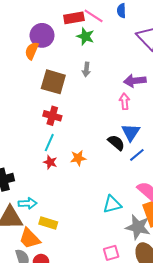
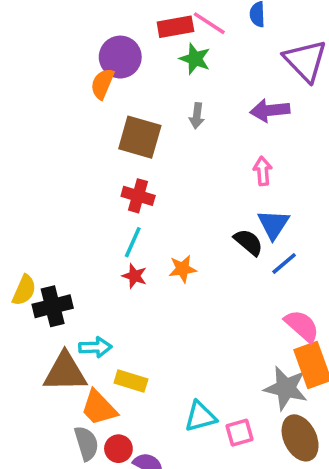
purple arrow: (135, 81) -> (270, 110), moved
cyan triangle: (112, 204) -> (200, 417), moved

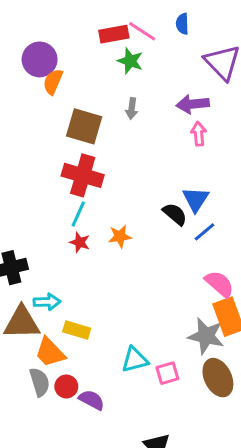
purple circle: (120, 57) -> (40, 59), moved
pink arrow: (263, 171) -> (199, 134), moved
red cross: (138, 196) -> (83, 175), size x1.5

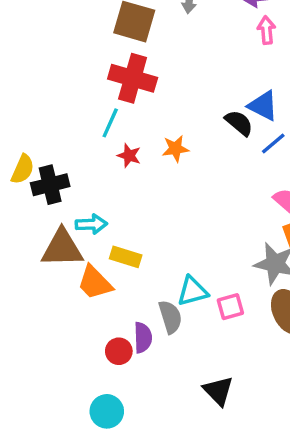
blue triangle: (196, 199) -> (263, 106), turned -36
cyan line: (78, 214) -> (110, 123), moved
gray semicircle: (40, 382) -> (170, 317), moved
red circle: (66, 386) -> (119, 351), moved
purple semicircle: (92, 400) -> (143, 338), turned 60

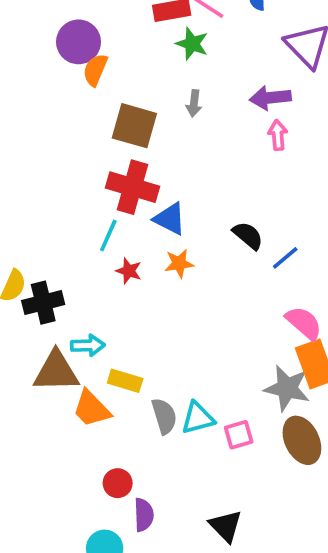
blue triangle: (263, 106) -> (170, 219), moved
gray semicircle: (170, 317) -> (164, 416), moved
purple semicircle: (143, 338) -> (144, 515), moved

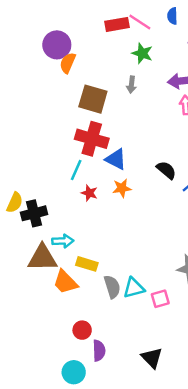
green star: (192, 44) -> (142, 53), moved

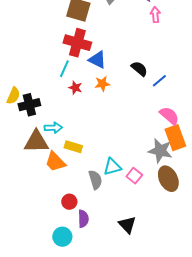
gray semicircle: (112, 287) -> (95, 180), moved
pink square: (160, 299) -> (134, 176), turned -35

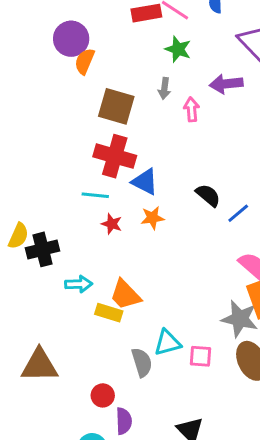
pink arrow: (155, 15) -> (192, 109), moved
cyan line: (64, 69) -> (95, 195), turned 72
brown triangle: (36, 142) -> (39, 365), moved
orange trapezoid: (55, 162) -> (125, 295), moved
pink square: (134, 176) -> (201, 356), turned -35

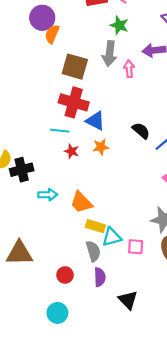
gray arrow: (164, 88) -> (110, 54), size x1.6
yellow rectangle: (109, 313) -> (95, 226), moved
purple semicircle: (124, 421) -> (100, 277), moved

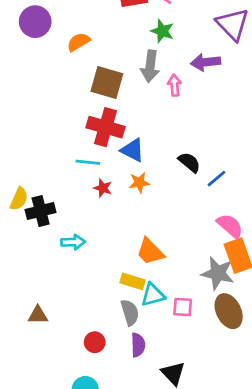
purple circle: (42, 18) -> (35, 22), moved
orange semicircle: (52, 34) -> (78, 42), turned 36
orange trapezoid: (81, 202) -> (150, 252), moved
brown triangle: (19, 253) -> (38, 315), size x0.6

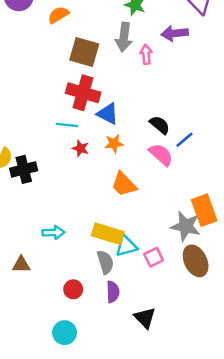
pink semicircle: (230, 226) -> (161, 155), moved
cyan arrow: (73, 242) -> (53, 232), moved
orange trapezoid: (150, 252) -> (124, 184), moved
yellow rectangle: (133, 281) -> (108, 234), size x1.4
pink square: (183, 307) -> (154, 257), turned -30

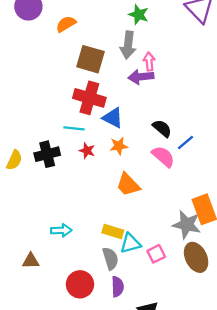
purple arrow: (175, 33) -> (141, 77), moved
black cross: (24, 169) -> (47, 154), moved
yellow rectangle: (108, 234) -> (113, 232), size x0.7
red circle: (73, 289) -> (80, 284), size x1.5

